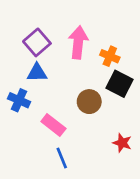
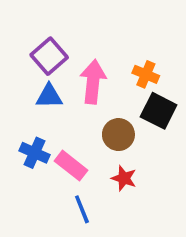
pink arrow: (78, 42) -> (93, 82), moved
blue cross: (19, 100) -> (35, 153), moved
red star: (122, 143) -> (124, 178), moved

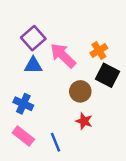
orange cross: (146, 74) -> (99, 51), turned 35
pink arrow: (93, 82) -> (63, 55), turned -52
pink rectangle: (71, 166) -> (23, 136), moved

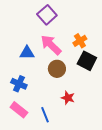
purple square: (33, 38) -> (47, 15), moved
brown circle: (80, 91) -> (57, 69), moved

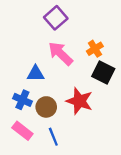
blue triangle: (27, 53) -> (35, 74), moved
brown circle: (57, 69) -> (46, 107), moved
red star: (68, 98) -> (79, 101), moved, size x1.6

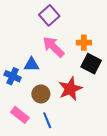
orange cross: (95, 49) -> (84, 43), turned 32
blue cross: (22, 100) -> (13, 76), moved
red star: (79, 101) -> (70, 89), turned 30

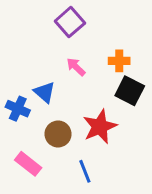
pink arrow: (53, 47) -> (76, 67), size x0.6
blue triangle: (31, 65) -> (45, 92), turned 42
blue line: (47, 120) -> (85, 171), moved

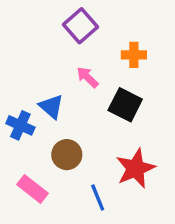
orange cross: (119, 61) -> (134, 55), moved
black square: (130, 91) -> (125, 105), moved
red star: (100, 127) -> (136, 168), moved

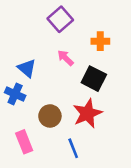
blue triangle: (51, 106) -> (27, 68), moved
red star: (136, 168) -> (87, 113), moved
pink rectangle: (32, 189) -> (24, 142), turned 30

